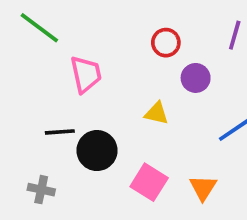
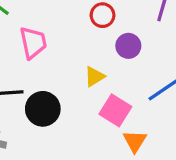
yellow triangle: (157, 113) -> (94, 77), turned -45
pink square: (149, 182) -> (115, 110), moved

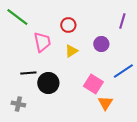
red circle: (103, 15) -> (68, 25), moved
yellow triangle: (94, 77) -> (71, 51), moved

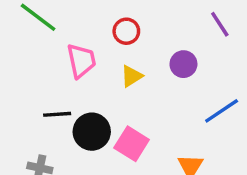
purple line: (122, 21) -> (220, 24), turned -49
pink square: (93, 84) -> (132, 144), moved

